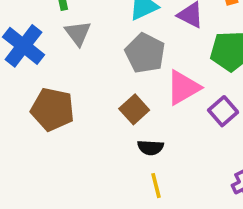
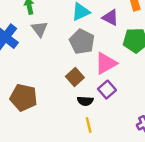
brown pentagon: (53, 109) -> (24, 98), moved
purple square: (223, 111) -> (107, 90), moved

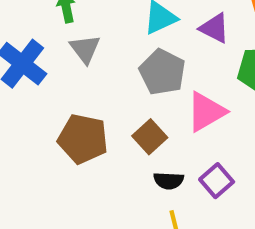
purple square: (107, 90) -> (217, 181), moved
brown pentagon: (24, 98) -> (83, 139), moved

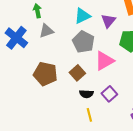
purple triangle: (214, 28) -> (108, 21), turned 42
gray triangle: (85, 49) -> (46, 31), turned 49

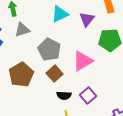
gray pentagon: (83, 42) -> (49, 50), moved
brown pentagon: (45, 74) -> (21, 75), turned 30

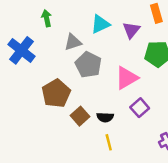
gray triangle: (22, 30) -> (73, 42), moved
brown square: (55, 74) -> (80, 116), moved
purple square: (88, 95) -> (140, 108), moved

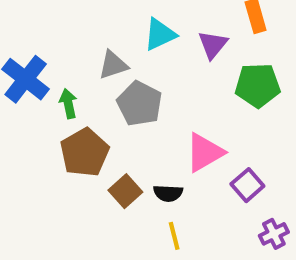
green arrow: (47, 18) -> (68, 104), moved
pink triangle: (127, 78) -> (205, 152), moved
purple square: (140, 108) -> (247, 185), moved

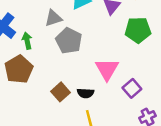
brown pentagon: (85, 152) -> (19, 69), moved
pink triangle: (205, 152) -> (107, 69), turned -30

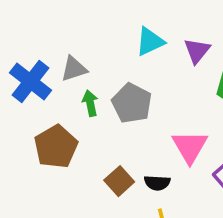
gray triangle: (53, 18) -> (74, 69), moved
green arrow: (27, 41) -> (90, 103), moved

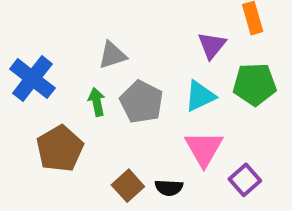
cyan triangle: (150, 42) -> (200, 96), moved
gray triangle: (74, 69) -> (112, 55), moved

